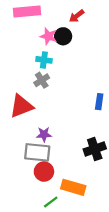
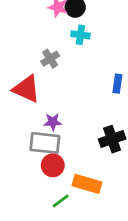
cyan cross: (44, 60) -> (80, 35), moved
red triangle: (21, 106) -> (26, 89), turned 45

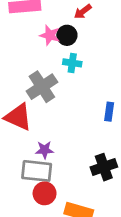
gray cross: (50, 59) -> (42, 87), size x1.6

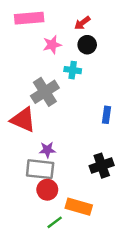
pink star: (50, 35) -> (52, 45), turned -30
black circle: (67, 35) -> (87, 45), moved

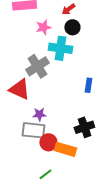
cyan cross: (73, 70) -> (60, 48), size x1.6
red circle: (47, 190) -> (48, 142), moved
orange rectangle: (79, 207) -> (65, 149), moved

